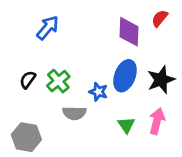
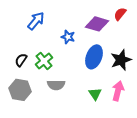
purple diamond: (129, 32) -> (97, 24), turned -75
blue star: (98, 92) -> (68, 37), moved
gray hexagon: (26, 137) -> (20, 90), moved

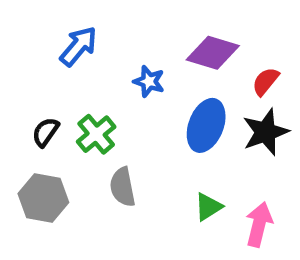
red semicircle: (120, 14) -> (266, 81), moved
gray semicircle: (56, 85) -> (122, 187), turned 78
pink arrow: (118, 91) -> (259, 224), moved
green triangle: (95, 94) -> (208, 207), turned 32

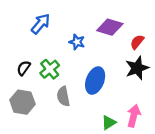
blue ellipse: (206, 125) -> (95, 81), moved
green triangle: (208, 207) -> (109, 123), moved

